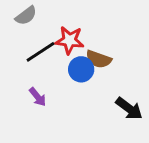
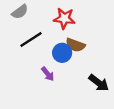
red star: (70, 40) -> (64, 18), moved
purple arrow: (38, 97) -> (48, 74), moved

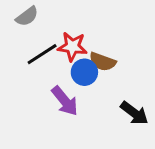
red star: (64, 18) -> (72, 47), moved
purple arrow: (48, 74) -> (65, 101), size x1.5

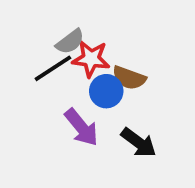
gray semicircle: (27, 16) -> (70, 42), moved
black arrow: (134, 113) -> (139, 143), moved

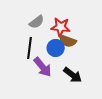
red star: (91, 59) -> (61, 27), moved
black line: (53, 68) -> (30, 48), moved, turned -50

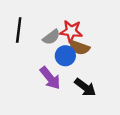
gray semicircle: (37, 22) -> (51, 37), moved
black line: (30, 48) -> (19, 30), moved

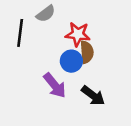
gray semicircle: (51, 37) -> (46, 14), moved
brown semicircle: (79, 48) -> (87, 52), turned -114

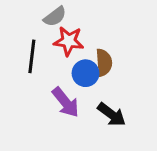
black line: (20, 33) -> (32, 56), moved
red star: (78, 34) -> (69, 41), moved

